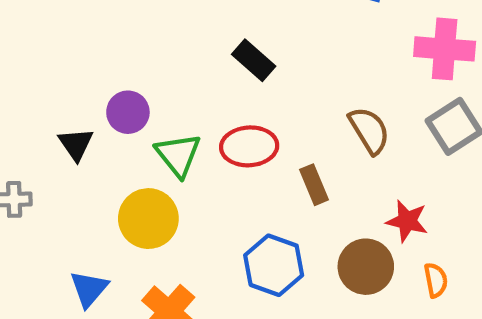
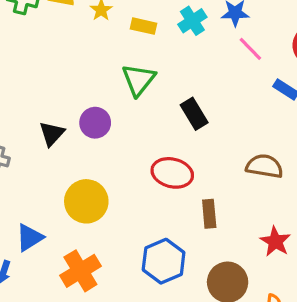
brown semicircle: (369, 130) -> (264, 166), moved, turned -66
green triangle: (178, 155) -> (139, 80), moved
red star: (407, 221) -> (275, 241), moved

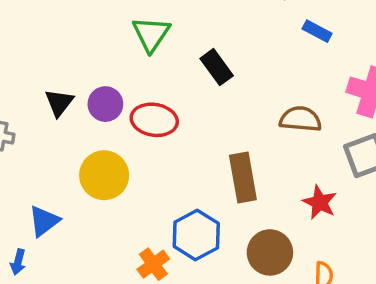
purple circle: (95, 123) -> (105, 104), moved
red ellipse: (172, 173) -> (154, 120), moved
brown rectangle: (209, 214) -> (243, 178), size x1.5
orange cross: (80, 271) -> (153, 264), moved, size x0.7

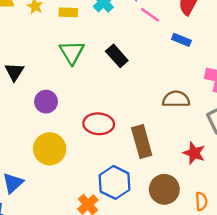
black rectangle: (217, 67) -> (117, 56), moved
black triangle: (59, 103) -> (14, 72), moved
red ellipse: (154, 120) -> (99, 124), moved

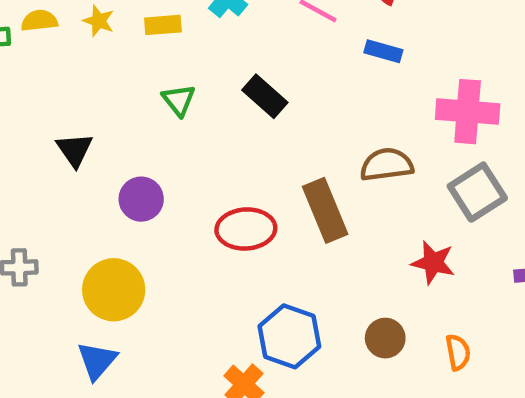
green triangle: (72, 52) -> (179, 100), size x0.7
brown rectangle: (142, 142) -> (325, 210), moved
yellow circle: (50, 149) -> (114, 290), moved
brown circle: (164, 189) -> (385, 338), size x0.7

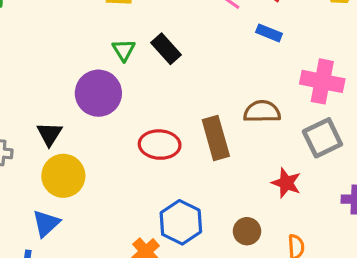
black rectangle: (265, 96) -> (166, 49), moved
black triangle: (75, 150) -> (50, 134), moved
purple circle: (141, 199) -> (98, 93), moved, size x1.5

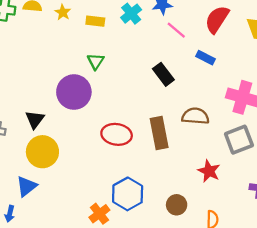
black rectangle: (166, 49) -> (163, 74), moved

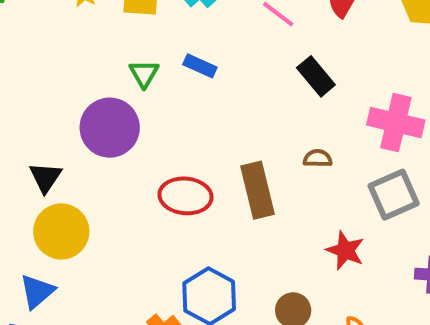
blue rectangle: (206, 58) -> (200, 66), moved
black rectangle: (163, 74) -> (316, 76), moved
brown semicircle: (195, 116) -> (318, 158), size x0.6

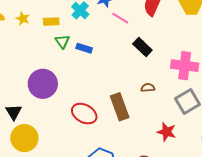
green triangle: (144, 74) -> (62, 41), moved
red ellipse: (185, 196) -> (84, 114), turned 30

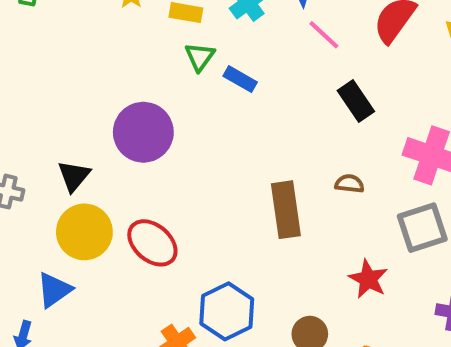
red ellipse: (84, 114) -> (152, 243), moved

